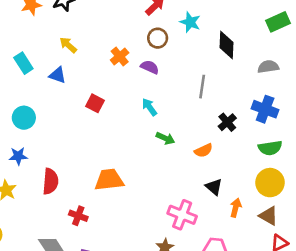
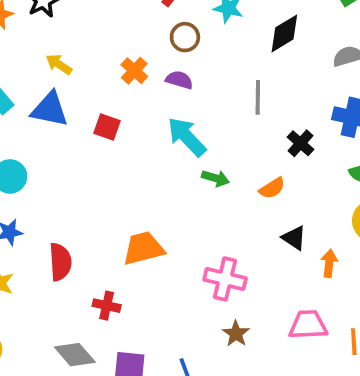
black diamond: (227, 45) -> (284, 33), turned 64
blue triangle: (58, 75) -> (50, 109), size x1.5
red square: (95, 103) -> (107, 127), moved
cyan arrow: (149, 107) -> (187, 137), size x1.6
pink cross: (182, 215) -> (225, 279), moved

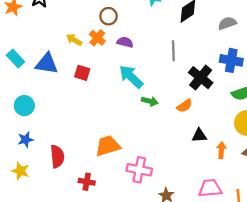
brown circle: (185, 37) -> (108, 16), moved
yellow arrow: (59, 64) -> (74, 40), moved
black cross: (301, 143) -> (201, 78), size x1.5
black triangle: (294, 238) -> (199, 135), turned -35
pink cross: (225, 279) -> (139, 170), moved

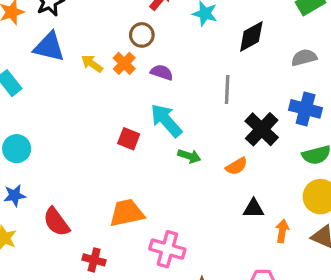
blue triangle: (47, 64) -> (49, 47), moved
red square: (82, 73) -> (129, 139), moved
red semicircle: (57, 156) -> (56, 222), turned 145

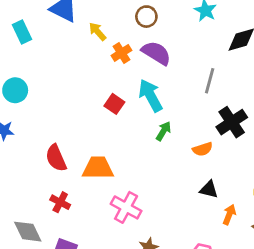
orange cross: (124, 63) -> (121, 53), moved
purple semicircle: (162, 72) -> (156, 53), size x1.5
green arrow: (189, 156) -> (163, 131), turned -90
red semicircle: (56, 222) -> (56, 158), moved

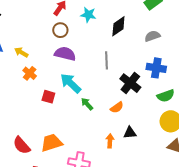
brown circle: (146, 17) -> (60, 30), moved
orange cross: (121, 53) -> (30, 73), moved
green arrow: (163, 131) -> (87, 104), turned -56
orange arrow: (229, 215) -> (110, 141), moved

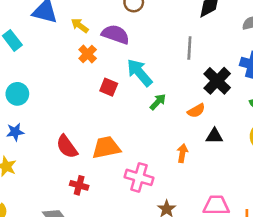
purple semicircle: (65, 54) -> (115, 34), moved
green arrow: (87, 104) -> (158, 102), turned 80
black triangle: (130, 133) -> (214, 136), moved

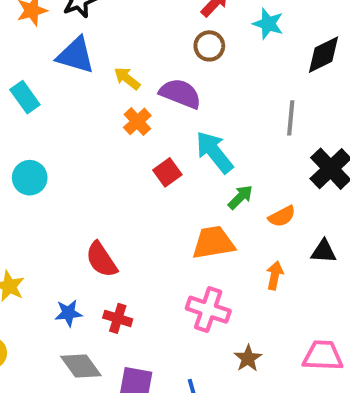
red square: (109, 87) -> (167, 172), turned 30
orange semicircle: (196, 111) -> (282, 216), moved
blue star: (15, 132) -> (68, 313), moved
orange trapezoid: (106, 147) -> (213, 243), moved

